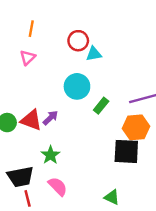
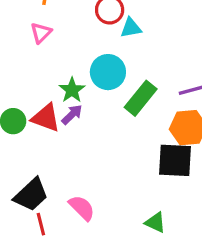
green rectangle: (101, 106) -> (141, 98), size x1.5
green star: (50, 155) -> (72, 90), moved
black trapezoid: (20, 177) -> (31, 195), turned -32

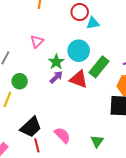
pink triangle: (41, 33) -> (37, 42), moved
red triangle: (46, 118) -> (79, 79), moved
green triangle: (155, 223) -> (97, 141), moved, turned 40

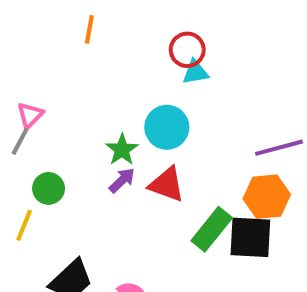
red circle: (80, 12) -> (187, 50), moved
pink triangle: (37, 42) -> (30, 115), moved
green rectangle: (99, 67) -> (212, 229), moved

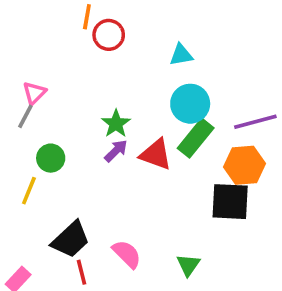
red circle: (187, 50) -> (109, 35), moved
cyan circle: (167, 127) -> (190, 104), moved
green rectangle: (212, 229) -> (196, 138), moved

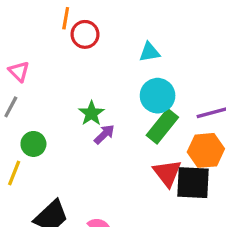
pink triangle: (34, 93) -> (19, 71), moved, turned -30
purple arrow: (116, 151) -> (104, 134), moved
red triangle: (156, 154) -> (167, 173), moved, turned 32

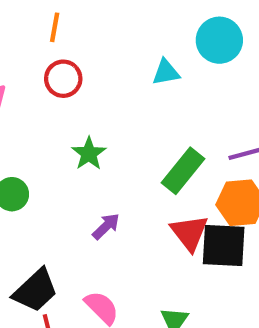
red circle: (85, 34) -> (63, 79), moved
cyan circle: (158, 96) -> (219, 40), moved
purple arrow: (104, 134) -> (106, 226), moved

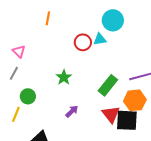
cyan circle: (219, 40) -> (113, 20), moved
red circle: (63, 79) -> (83, 42), moved

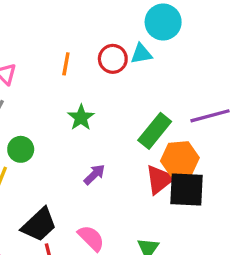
orange line: (48, 18) -> (66, 64), moved
orange hexagon: (135, 100) -> (180, 159), moved
red triangle: (111, 114) -> (160, 179), turned 30

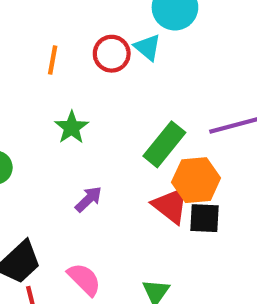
cyan triangle: (141, 54) -> (148, 47), turned 50
red triangle: (160, 179) -> (171, 205), turned -44
black square: (187, 190) -> (204, 218), size x0.7

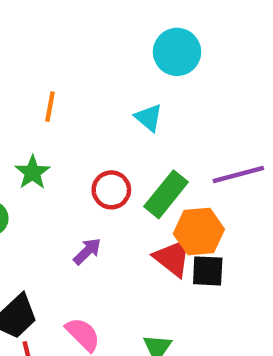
cyan triangle: (148, 47) -> (149, 118), moved
red circle: (112, 54) -> (111, 190), moved
green star: (72, 127) -> (32, 172), moved

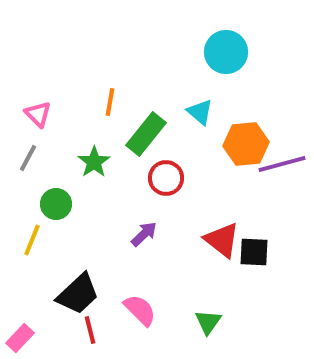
green rectangle: (166, 194) -> (146, 134), moved
orange hexagon: (199, 231) -> (246, 144), moved

